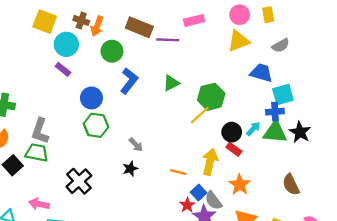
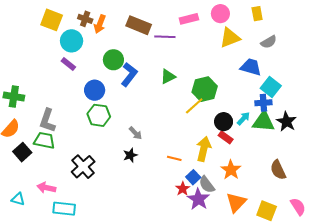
pink circle: (240, 15) -> (220, 14), moved
green circle: (112, 51) -> (113, 60), moved
cyan square: (283, 95) -> (271, 87), turned -36

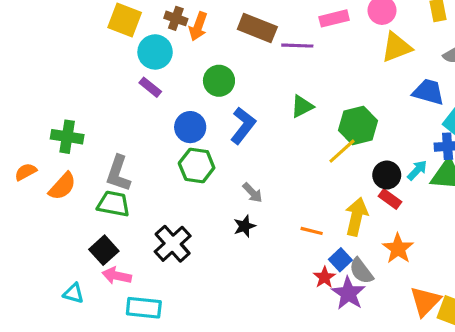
blue L-shape: (129, 74) -> (243, 125), moved
black square: (22, 152) -> (104, 250), moved
orange triangle: (236, 202) -> (425, 301), moved

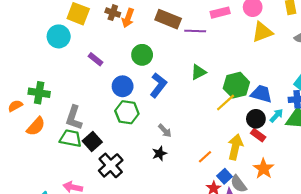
cyan circle: (155, 52) -> (59, 36), moved
blue trapezoid: (428, 92) -> (261, 94), moved
orange semicircle: (26, 172) -> (15, 106), moved
orange line: (312, 231) -> (205, 157), turned -56
black square: (104, 250) -> (92, 142), moved

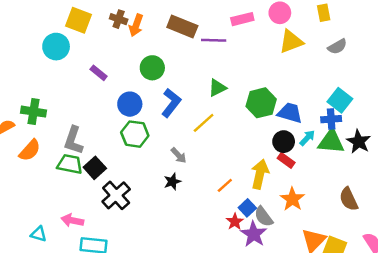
yellow line: (226, 103) -> (204, 123), moved

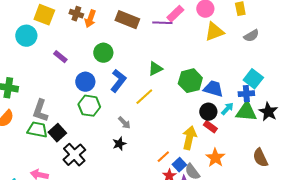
pink rectangle: (242, 19) -> (175, 14), turned -30
purple line: (214, 40) -> (162, 23), moved
orange line: (225, 185) -> (163, 157), moved

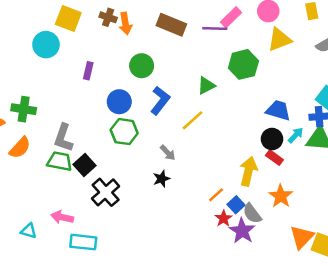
orange arrow: (90, 19) -> (125, 23), turned -30
purple rectangle: (60, 57) -> (88, 71), turned 64
green hexagon: (190, 81) -> (243, 64), moved

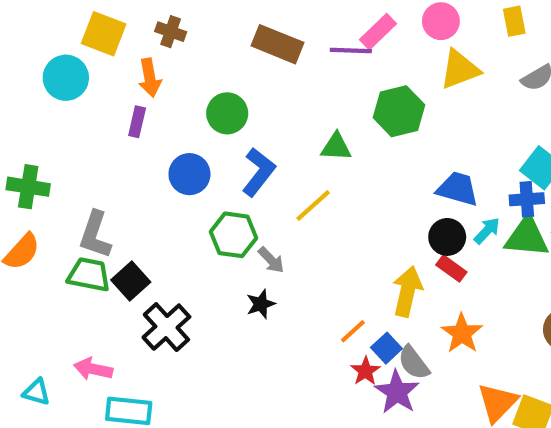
orange arrow: (125, 23) -> (150, 78), moved
green triangle: (206, 86) -> (336, 147), turned 30
green hexagon: (124, 132) -> (233, 235), moved

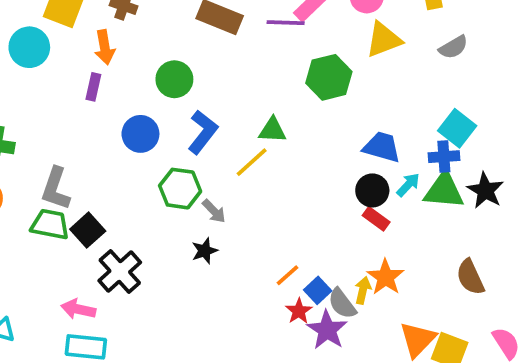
green triangle: (336, 147) -> (272, 130), moved
yellow arrow: (407, 291) -> (363, 290), moved, size x0.6
pink arrow: (93, 369) -> (78, 309), moved

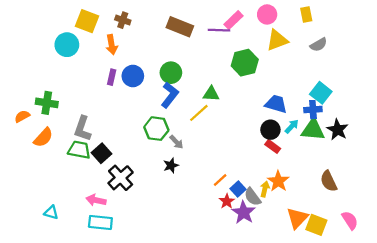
green circle: (174, 79) -> (171, 73), moved
purple rectangle: (93, 87) -> (112, 77), moved
blue circle: (140, 134) -> (133, 76), moved

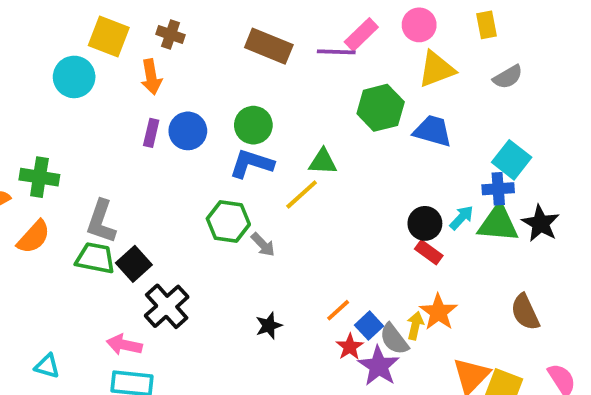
blue L-shape: (170, 95) -> (251, 164), turned -110
blue trapezoid: (276, 104) -> (433, 131), moved
black star: (171, 165) -> (269, 326), moved

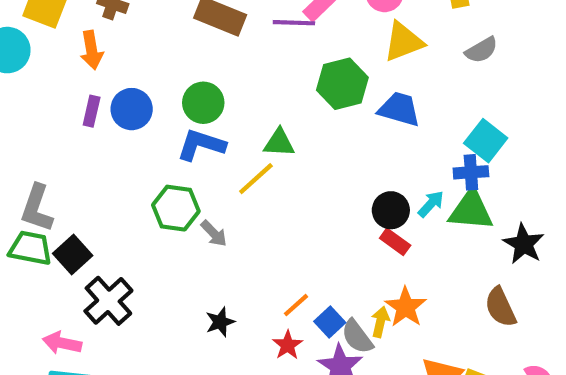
black star: (541, 223) -> (524, 244), moved
red star: (350, 347) -> (288, 345), moved

